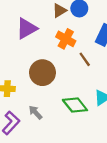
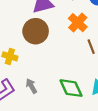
brown circle: (42, 73) -> (36, 31), moved

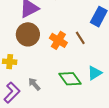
orange cross: (78, 23) -> (58, 40), moved

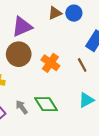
brown line: (80, 38) -> (82, 65), moved
green diamond: (70, 79) -> (46, 104), moved

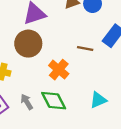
orange cross: (50, 63) -> (59, 70), moved
brown line: (82, 65) -> (85, 49), moved, turned -56

